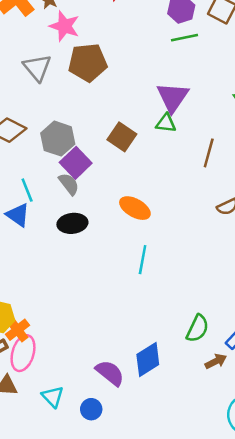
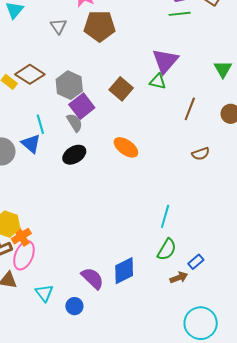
gray triangle: (37, 68) -> (58, 26), size x0.7
black ellipse: (72, 223) -> (74, 155), turned -30
cyan line: (143, 260) -> (165, 216), moved

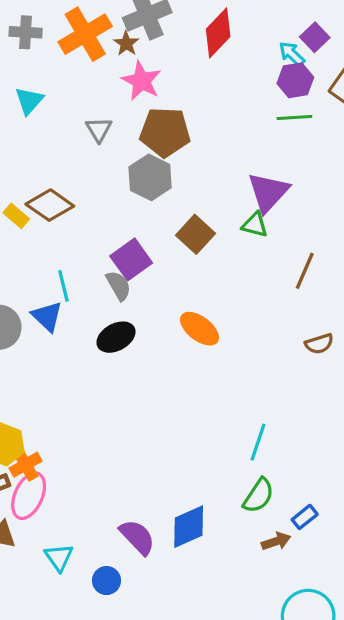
gray hexagon: (69, 85) -> (150, 177), moved

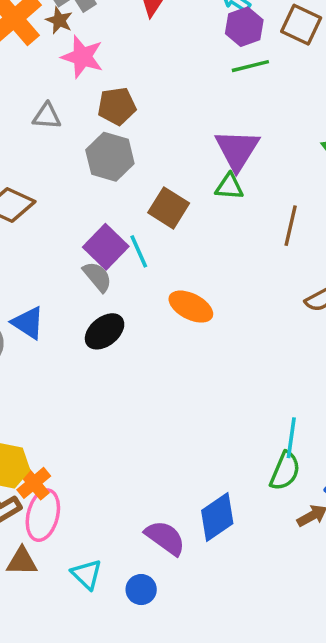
gray triangle: (99, 130) -> (47, 116), turned -44
brown pentagon: (165, 132) -> (117, 106), size x0.7
cyan line: (63, 286) -> (139, 251), moved
cyan line: (258, 442) -> (291, 438), moved

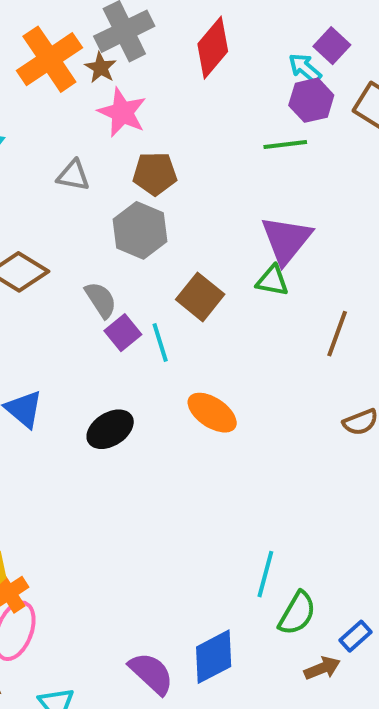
green line: (250, 66) -> (285, 145), moved
purple square: (106, 247) -> (123, 333), size x0.7
gray semicircle: (97, 277) -> (101, 300), moved
cyan line: (291, 438) -> (265, 574), moved

